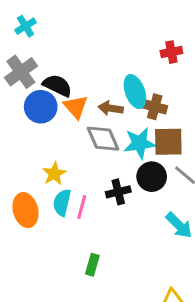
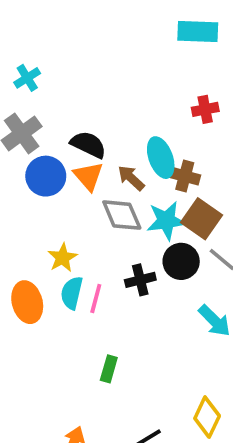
black semicircle: (57, 85) -> (88, 145), moved
brown arrow: (111, 108) -> (131, 178), turned 35
brown square: (168, 142) -> (201, 219), turned 36

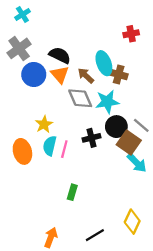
brown square: (201, 219) -> (129, 142), moved

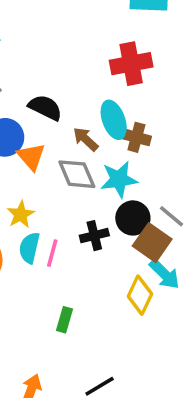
red cross: (131, 34) -> (131, 64), moved, size x1.6
orange triangle: (60, 74) -> (31, 157), moved
yellow diamond: (132, 222) -> (140, 295), moved

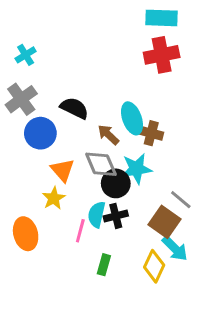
red cross: (131, 64) -> (162, 55), moved
orange triangle: (31, 157) -> (63, 170), moved
black circle: (133, 218) -> (116, 183), moved
cyan semicircle: (29, 248) -> (97, 214), moved
green rectangle: (65, 320) -> (104, 265), moved

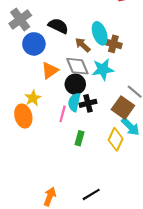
orange triangle: (63, 170) -> (50, 70), turned 36
black circle: (116, 183) -> (75, 84), moved
yellow star: (54, 198) -> (33, 98), moved

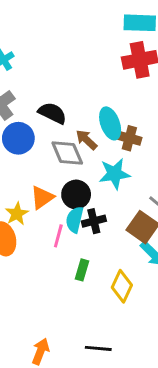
gray diamond: (77, 66) -> (67, 153), moved
orange triangle: (50, 70) -> (42, 197), moved
yellow diamond: (116, 139) -> (122, 286), moved
black line: (91, 194) -> (98, 348), turned 36

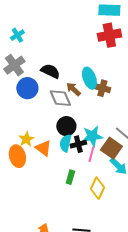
cyan star: (115, 174) -> (92, 136), moved
orange triangle: (42, 197) -> (43, 148), moved, turned -48
pink line: (58, 236) -> (91, 154), moved

